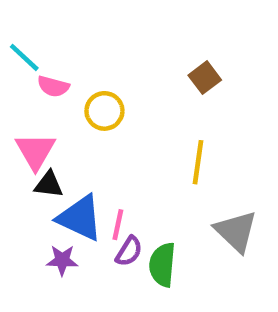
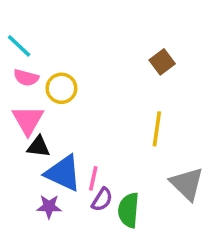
pink semicircle: (53, 86) -> (26, 78), moved
yellow circle: (104, 111) -> (61, 88), moved

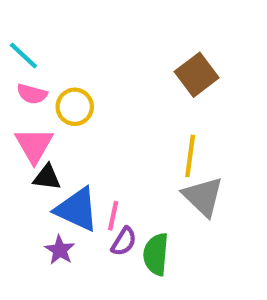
brown square: (162, 62) -> (197, 75), size x1.4
gray triangle: (187, 184) -> (203, 197), moved
purple star: (49, 207) -> (60, 250), turned 30

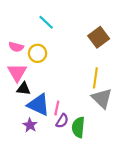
cyan line: (23, 55) -> (46, 22), moved

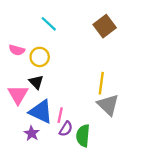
brown square: (99, 37) -> (105, 26), moved
pink triangle: (17, 73) -> (18, 95), moved
black triangle: (24, 89) -> (36, 82), moved, turned 40

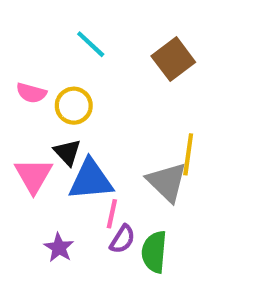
brown square: (105, 26) -> (173, 59), moved
gray triangle: (108, 105) -> (167, 182), moved
blue triangle: (41, 112) -> (91, 180), moved, turned -30

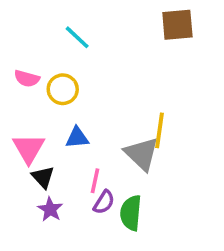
brown square: (173, 59) -> (177, 25), moved, turned 32
black triangle: (67, 152) -> (43, 177), moved
blue triangle: (91, 180) -> (77, 138), moved, size x0.6

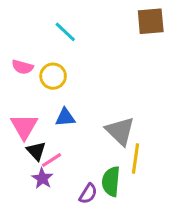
yellow line: (159, 130) -> (135, 159), moved
pink line: (95, 181) -> (52, 160), moved, turned 45
purple semicircle: (104, 202) -> (88, 194), moved

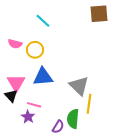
blue triangle: (65, 117) -> (43, 77), size x1.5
black triangle: (36, 151) -> (11, 96), moved
pink line: (52, 160) -> (34, 105), turned 48

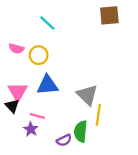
purple semicircle: (58, 127) -> (64, 140), turned 32

